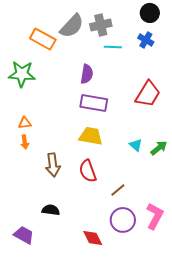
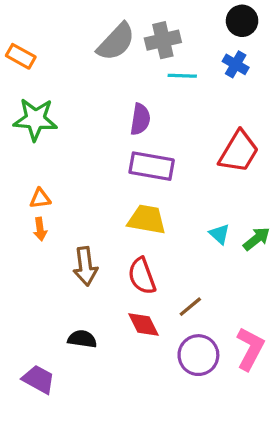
orange rectangle: (43, 39) -> (21, 56), moved, size x0.7
red diamond: (93, 238) -> (144, 324), moved

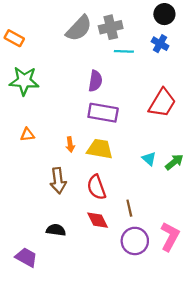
orange arrow: (40, 229) -> (70, 144), moved
brown line: (190, 307) -> (129, 208), turned -63

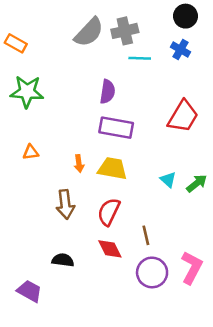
red semicircle: (96, 187) -> (109, 212), turned 45

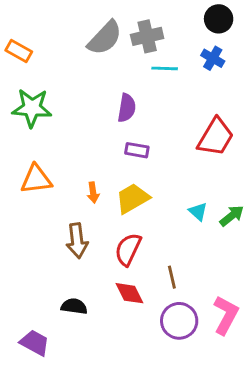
purple rectangle: (116, 128) -> (137, 150), size x0.6
orange triangle: (31, 152) -> (36, 179), size x1.6
yellow trapezoid: (112, 168) -> (132, 198), turned -40

